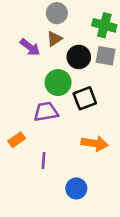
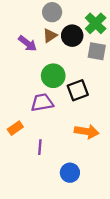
green cross: (104, 25) -> (96, 23), turned 30
black circle: (79, 57) -> (72, 36), moved

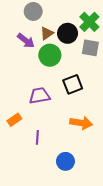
gray circle: (52, 12) -> (33, 11), moved
green circle: (53, 76) -> (50, 55), moved

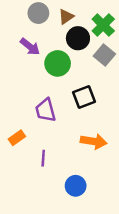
brown triangle: (47, 33) -> (66, 17), moved
gray square: (90, 48) -> (104, 55), turned 30
purple trapezoid: (39, 96) -> (46, 110), turned -95

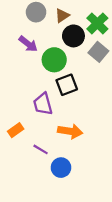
black square: (84, 97) -> (67, 85), moved
orange arrow: (94, 141) -> (70, 131), moved
purple line: (43, 158) -> (41, 149), turned -63
blue circle: (76, 186) -> (61, 168), moved

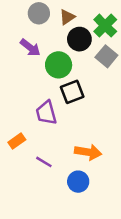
orange arrow: (70, 131) -> (88, 152), moved
blue circle: (61, 168) -> (78, 182), moved

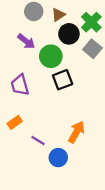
purple trapezoid: (46, 113) -> (20, 85), moved
orange arrow: (88, 152) -> (76, 132), turned -70
blue circle: (78, 182) -> (58, 158), moved

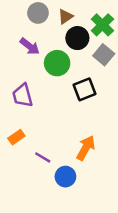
black square: (63, 80) -> (85, 89), moved

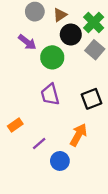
black square: (85, 89) -> (92, 99), moved
purple trapezoid: (22, 95) -> (50, 94), moved
purple line: (43, 157) -> (39, 144), turned -72

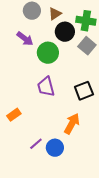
green cross: (94, 22) -> (86, 21), turned -36
purple line: (39, 144) -> (36, 144), moved

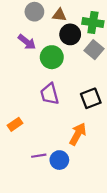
brown triangle: (55, 14) -> (59, 15), turned 40
purple line: (36, 144) -> (39, 156), turned 32

